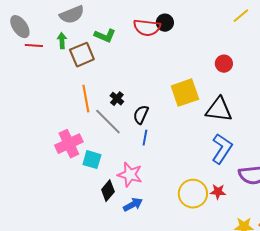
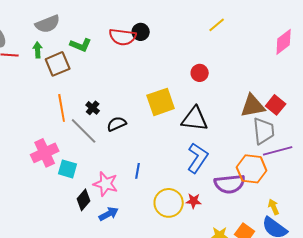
black semicircle: (141, 115) -> (117, 124), turned 42
blue line: (145, 138) -> (138, 171), moved

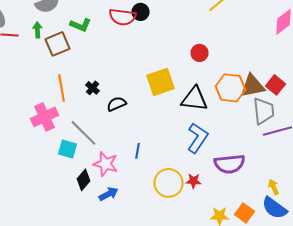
gray line: (84, 131) -> (84, 133), moved
pink cross: (45, 153) -> (44, 117), moved
orange hexagon: (252, 169) -> (230, 88), moved

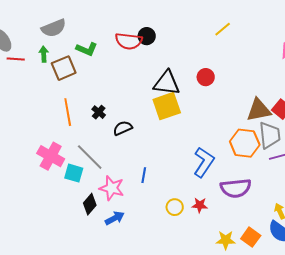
orange hexagon: (230, 88) -> (245, 143), moved
black triangle: (194, 99) -> (167, 83), moved
pink cross: (44, 117) -> (51, 156), moved, turned -36
yellow circle: (168, 183) -> (175, 207), size x0.6

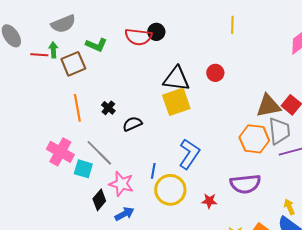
yellow line: (223, 29) -> (232, 25), turned -48
red line: (16, 59) -> (39, 55), moved
blue L-shape: (204, 162) -> (189, 154), moved
yellow circle: (175, 207) -> (170, 190), moved, size x1.8

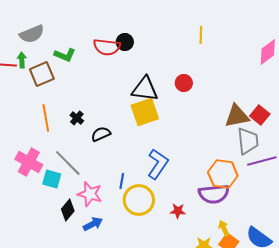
orange hexagon: (254, 139) -> (223, 174), moved
yellow arrow: (289, 207) -> (224, 228), moved

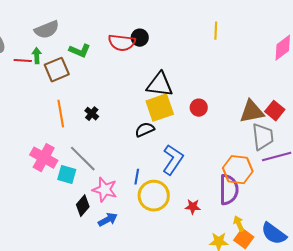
red circle: (184, 83) -> (199, 108), moved
black semicircle: (101, 134) -> (145, 130), moved
purple semicircle: (214, 194) -> (229, 190), turned -84

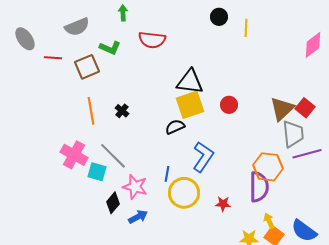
black circle: (140, 38) -> (219, 17), moved
green arrow: (37, 56) -> (123, 13), moved
brown triangle: (252, 112) -> (282, 109), turned -32

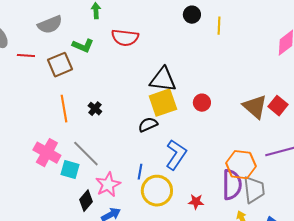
brown triangle: (282, 109) -> (255, 107), turned -36
gray trapezoid: (293, 134) -> (254, 190), moved
pink star: (135, 187) -> (108, 185), turned 30

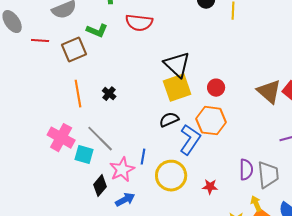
black triangle: (163, 80) -> (177, 65), turned 36
black semicircle: (148, 125) -> (169, 120), moved
orange hexagon: (241, 165) -> (211, 121), moved
blue line: (140, 172) -> (143, 157), moved
purple semicircle: (232, 185) -> (246, 170), size x0.7

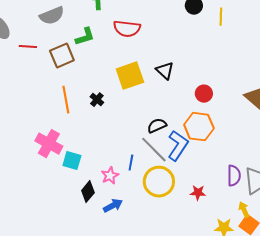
green L-shape: (97, 31) -> (85, 37), turned -40
black triangle: (177, 65) -> (165, 71), size x0.7
yellow square: (177, 88) -> (130, 76), moved
gray line: (100, 139) -> (154, 150), moved
pink star: (122, 170) -> (110, 176), size x0.7

